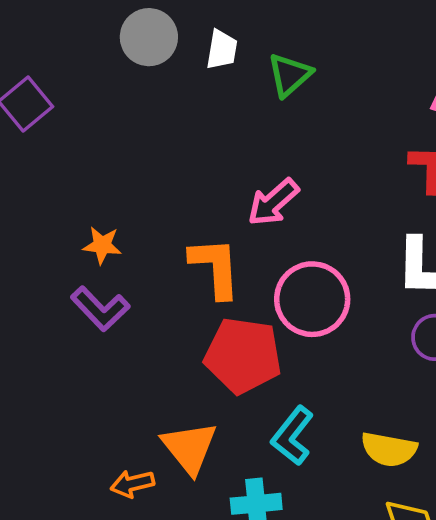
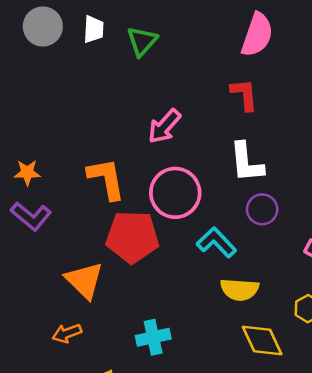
pink arrow: (273, 202) -> (164, 126), moved
cyan L-shape: (292, 436) -> (216, 242), moved, turned 105
orange triangle: (189, 448) -> (84, 280), moved

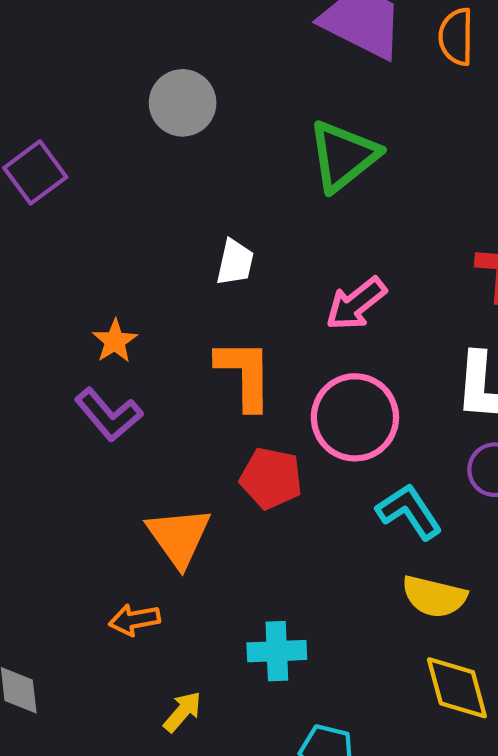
white trapezoid: (94, 29) -> (235, 262), moved
green triangle: (142, 41) -> (343, 156), size x1.4
orange star: (27, 173) -> (115, 341), turned 30
red pentagon: (132, 237) -> (271, 478), size x0.7

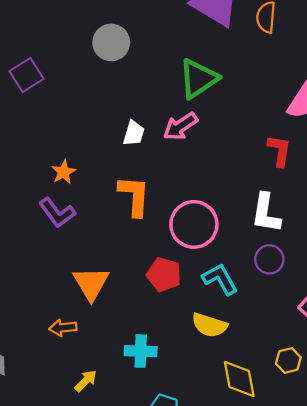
pink arrow: (356, 304) -> (180, 126), moved
red pentagon: (271, 478) -> (164, 274), moved
yellow semicircle: (434, 597) -> (209, 325), moved

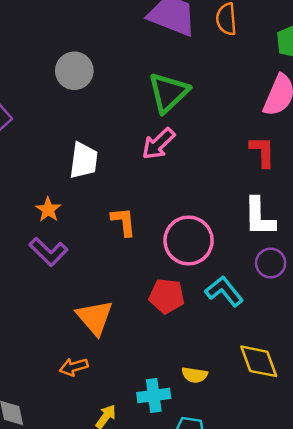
white trapezoid: (134, 133) -> (84, 160), moved, size x1.4
orange L-shape: (134, 196) -> (124, 222), size x0.7
yellow semicircle: (209, 325) -> (195, 375), moved, size x0.7
cyan cross: (141, 351) -> (154, 396), moved
yellow diamond: (239, 379) -> (259, 361), moved

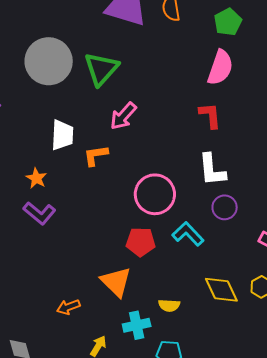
gray circle: (74, 71) -> (49, 61), size x1.5
green triangle: (168, 93) -> (101, 69), moved
orange L-shape: (124, 222) -> (96, 155), moved, turned -88
orange triangle: (95, 317) -> (116, 282), moved

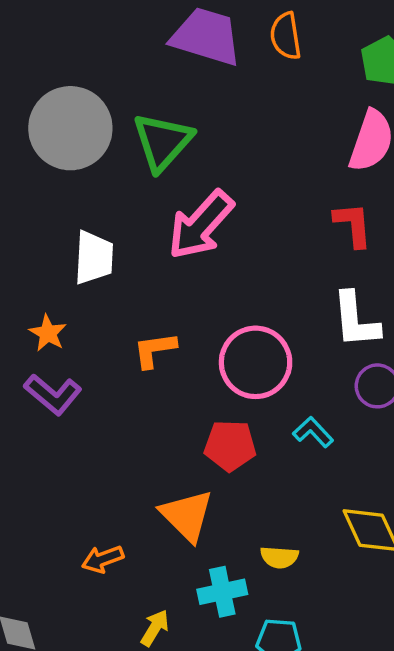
pink arrow: (123, 116) -> (201, 225), size x1.4
orange L-shape: (96, 155) -> (155, 350), moved
cyan L-shape: (188, 234) -> (313, 432), size x0.7

